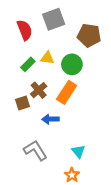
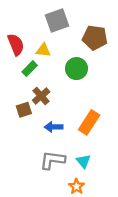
red semicircle: (25, 30) -> (16, 45), moved
yellow triangle: (47, 58) -> (43, 50), moved
orange rectangle: (67, 92) -> (89, 122), moved
gray L-shape: (35, 150) -> (52, 160), moved, turned -50

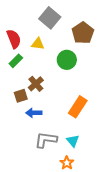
gray square: (57, 20) -> (50, 18), turned -30
brown pentagon: (95, 38) -> (83, 33), turned 30
green rectangle: (30, 69) -> (16, 61), moved
blue arrow: (54, 127) -> (34, 113), moved

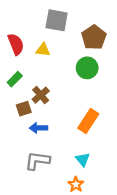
gray square: (50, 18) -> (57, 20), turned -30
green circle: (67, 60) -> (87, 68), moved
green rectangle: (16, 61) -> (15, 79), moved
gray L-shape: (46, 140) -> (37, 161), moved

